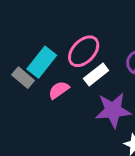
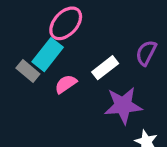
pink ellipse: (84, 51) -> (66, 23), moved

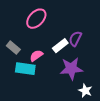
purple semicircle: (146, 53) -> (75, 39), moved
cyan rectangle: (48, 55) -> (25, 69), moved, turned 60

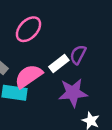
pink semicircle: (36, 56) -> (28, 76), size x1.6

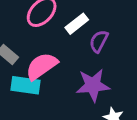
white rectangle: (59, 64) -> (77, 24), moved

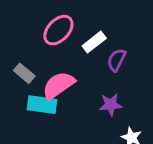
purple star: (93, 85) -> (111, 105), size x0.7

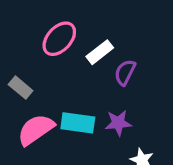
pink semicircle: (58, 85) -> (36, 130), moved
cyan rectangle: (42, 105) -> (78, 123), moved

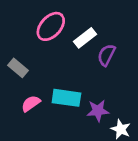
purple star: (118, 123) -> (98, 111), moved
pink semicircle: (36, 130) -> (31, 103), size x0.6

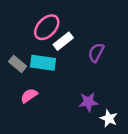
white rectangle: (85, 38) -> (63, 41), moved
cyan rectangle: (66, 98) -> (43, 63), moved

